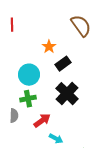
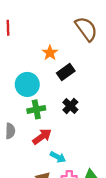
black cross: (67, 94) -> (70, 106), size x0.6
green cross: (28, 99) -> (36, 109), moved

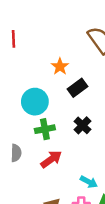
cyan arrow: (58, 157) -> (89, 182), moved

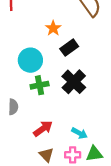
black cross: (83, 125) -> (74, 82), size x1.5
red arrow: (51, 159) -> (43, 129), moved

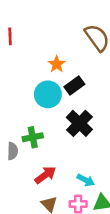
cyan circle: (30, 60) -> (48, 94), moved
green cross: (40, 85) -> (33, 137), moved

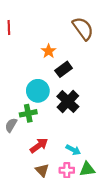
cyan circle: (48, 94) -> (38, 91), moved
gray semicircle: (13, 151) -> (11, 125), turned -152

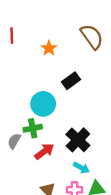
orange star: (49, 51) -> (49, 48), moved
black cross: (68, 102) -> (78, 140), moved
red arrow: (39, 146) -> (44, 151), moved

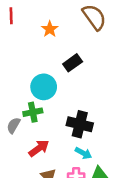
black cross: (78, 140) -> (80, 124), turned -30
red arrow: (44, 151) -> (39, 148), moved

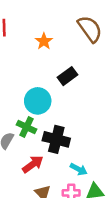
green cross: (33, 112) -> (26, 127), turned 36
black cross: (80, 124) -> (56, 139), moved

